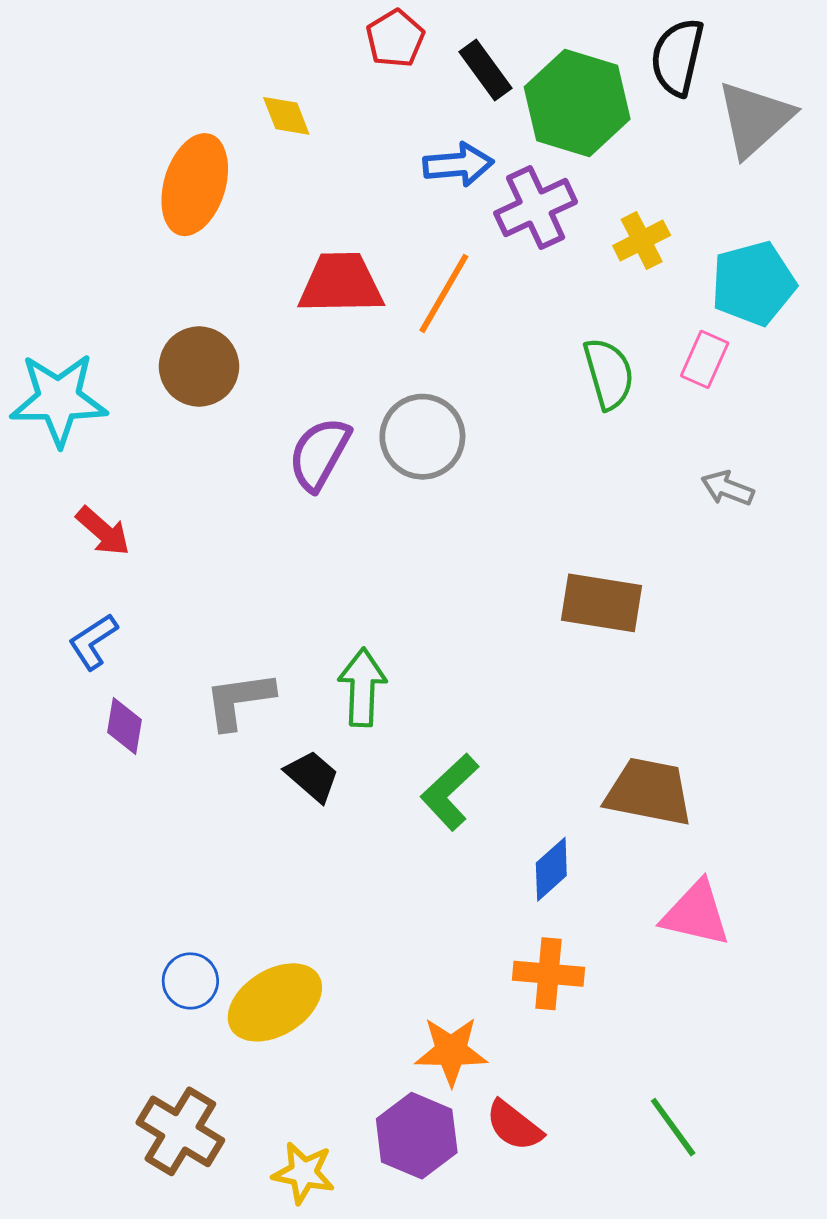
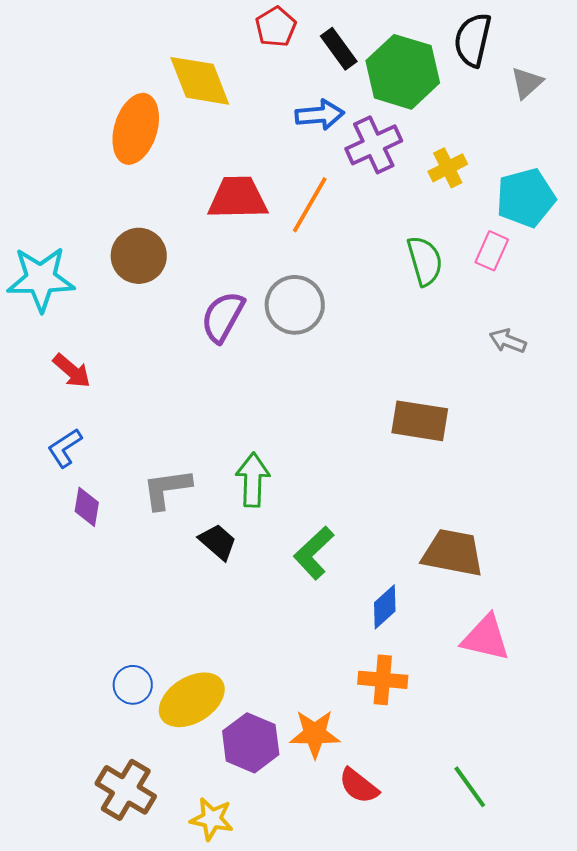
yellow diamond: (286, 116) -> (200, 81), size x1.8
gray triangle: (755, 119) -> (527, 83), size x0.6
purple hexagon: (417, 1136) -> (251, 743), moved

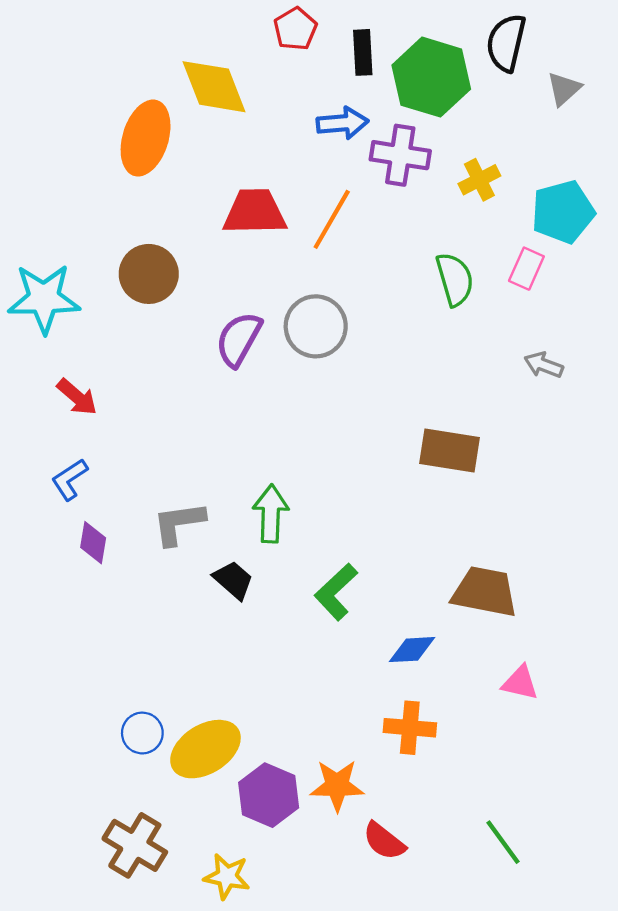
black rectangle: (339, 49) -> (363, 52), turned 33
purple cross: (374, 145) -> (400, 155), turned 34
blue diamond: (385, 607) -> (412, 650), turned 39
pink triangle: (486, 638) -> (520, 683), size x0.7

